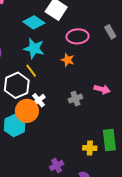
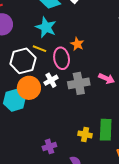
pink ellipse: (78, 36) -> (62, 58), moved, turned 75
yellow line: (31, 71) -> (39, 49), turned -40
gray cross: (75, 99) -> (79, 83), size x1.5
white cross: (38, 100) -> (51, 80), moved

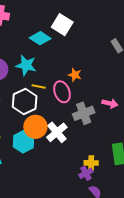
cyan star: (46, 27) -> (26, 65), moved
white cross: (51, 80) -> (57, 132), moved, size x1.5
yellow cross: (85, 134) -> (91, 163), moved
purple cross: (49, 146) -> (86, 173), moved

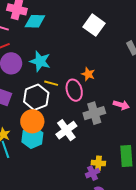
white square: (62, 25) -> (94, 25), moved
cyan diamond: (40, 38) -> (35, 21), moved, turned -35
orange circle: (35, 127) -> (32, 121), moved

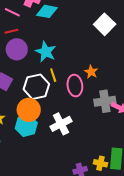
yellow line: (51, 83) -> (53, 75), turned 48
gray cross: (94, 113) -> (105, 101), moved
yellow cross: (98, 163) -> (100, 163), moved

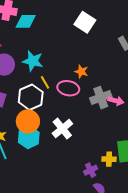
pink ellipse: (75, 86) -> (68, 88), turned -60

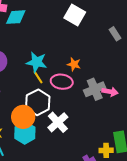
cyan star: (33, 61) -> (37, 62), moved
white hexagon: (31, 97) -> (38, 102), moved

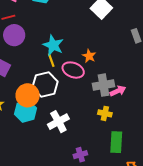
pink arrow: (110, 92) -> (118, 91), turned -49
white cross: (58, 122) -> (58, 122), moved
yellow cross: (106, 150) -> (105, 113), moved

